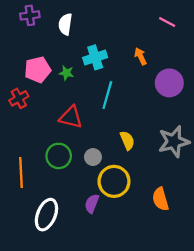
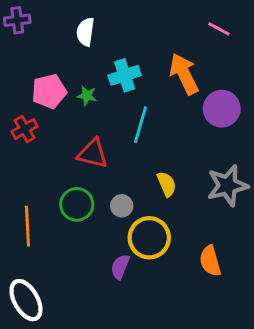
purple cross: (30, 15) -> (17, 20), moved
orange arrow: (141, 56) -> (184, 74), size x1.8
white ellipse: (46, 215) -> (26, 300), moved, turned -52

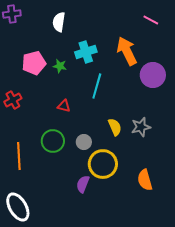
red cross: (25, 129) -> (13, 100), moved
red triangle: (93, 154) -> (64, 106), size x0.6
gray star: (228, 186) -> (141, 127), moved, size x0.7

